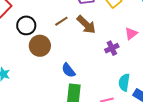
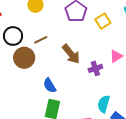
brown line: (61, 21) -> (41, 40), moved
brown arrow: (86, 25) -> (71, 54), moved

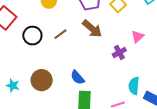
brown arrow: (71, 54) -> (92, 29), moved
brown circle: (24, 58) -> (42, 80), moved

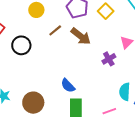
brown line: (60, 34) -> (55, 30), moved
brown circle: (42, 80) -> (33, 103), moved

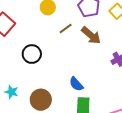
black circle: (21, 45) -> (32, 54), moved

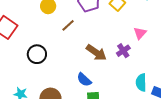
brown arrow: (91, 35) -> (96, 53), moved

